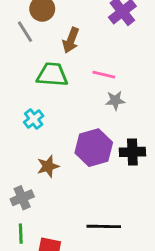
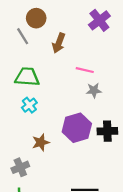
green trapezoid: (52, 75) -> (27, 77), moved

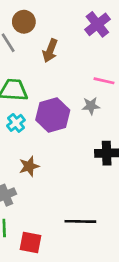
pink line: (85, 70) -> (104, 81), moved
purple hexagon: (77, 128) -> (53, 115), moved

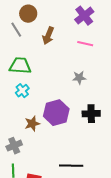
pink line: (104, 81) -> (85, 44), moved
purple hexagon: (53, 115) -> (56, 113), moved

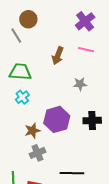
brown arrow: (48, 36) -> (58, 56), moved
gray cross: (14, 146) -> (37, 153), moved

